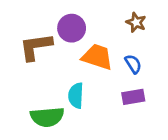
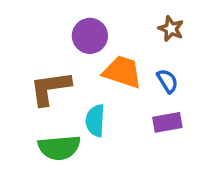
brown L-shape: (36, 47) -> (50, 88), moved

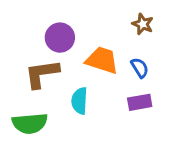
purple circle: (90, 36) -> (60, 38), moved
green semicircle: (59, 148) -> (30, 123), moved

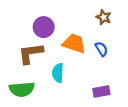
purple rectangle: (140, 102) -> (101, 91), moved

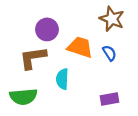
brown star: (104, 17) -> (112, 19), size x1.5

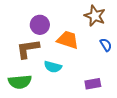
blue semicircle: (109, 53) -> (106, 45), moved
cyan semicircle: (62, 79) -> (53, 67), turned -78

